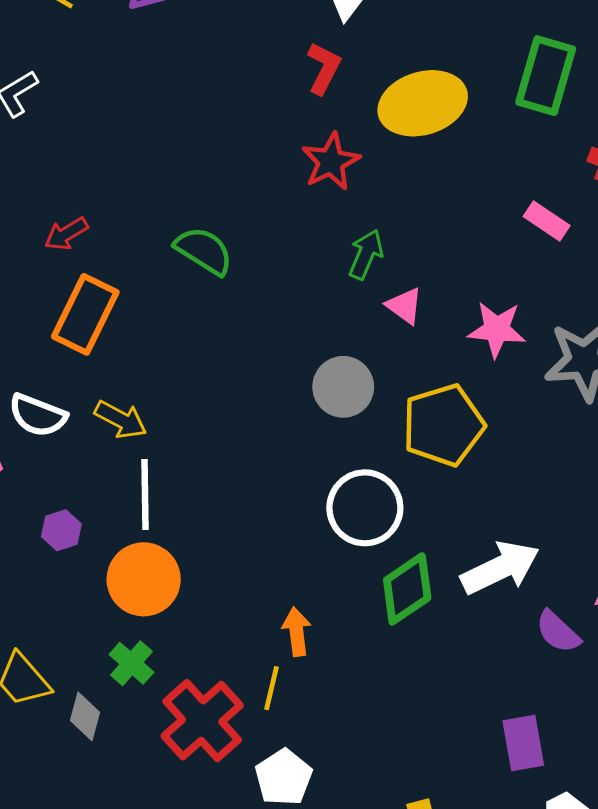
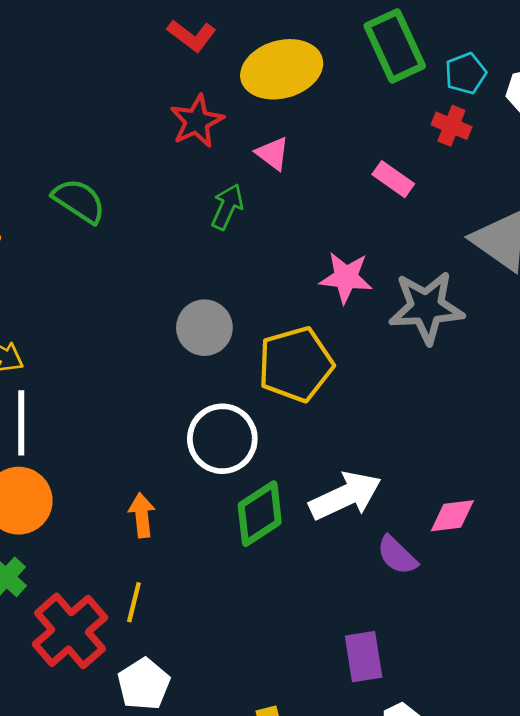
red L-shape: (324, 68) -> (192, 36), turned 99
green rectangle: (546, 76) -> (395, 46), turned -42
pink triangle: (405, 306) -> (273, 153), moved
orange arrow: (297, 632) -> (142, 515), moved

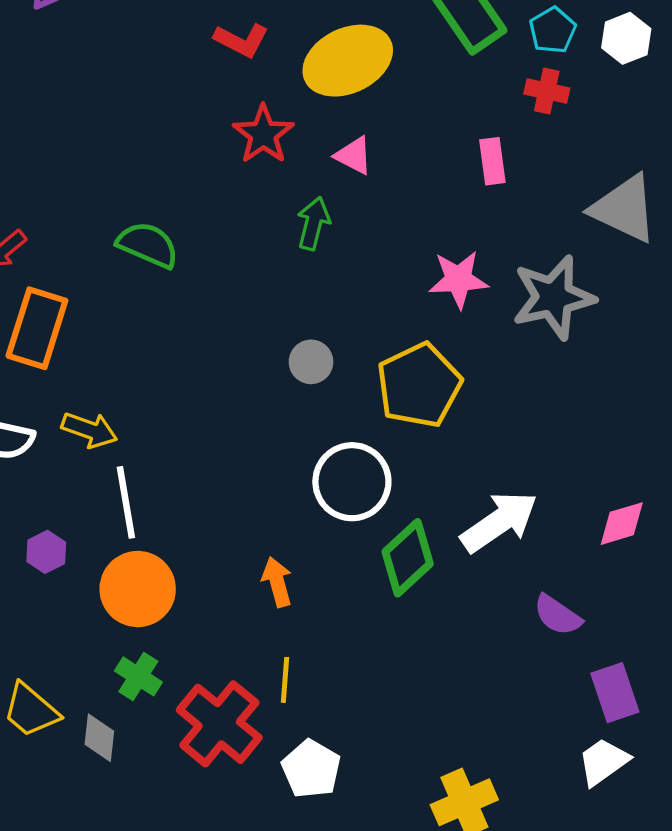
pink rectangle: (393, 179) -> (492, 161), turned 57
gray circle: (204, 328) -> (311, 362), size x0.7
purple semicircle: (397, 555) -> (558, 615), moved
purple rectangle: (364, 657) -> (615, 693), moved

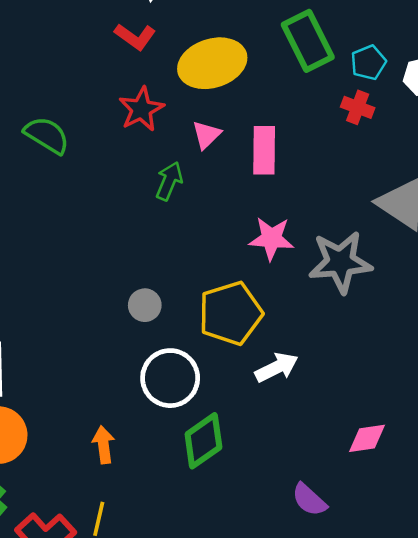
pink triangle: (354, 156) -> (206, 135), turned 40
pink rectangle: (492, 161) -> (264, 150), moved, size x1.4
green semicircle: (148, 245) -> (47, 135), moved
gray circle: (311, 362) -> (145, 305), moved
white arrow: (499, 522) -> (277, 367), moved, size x0.7

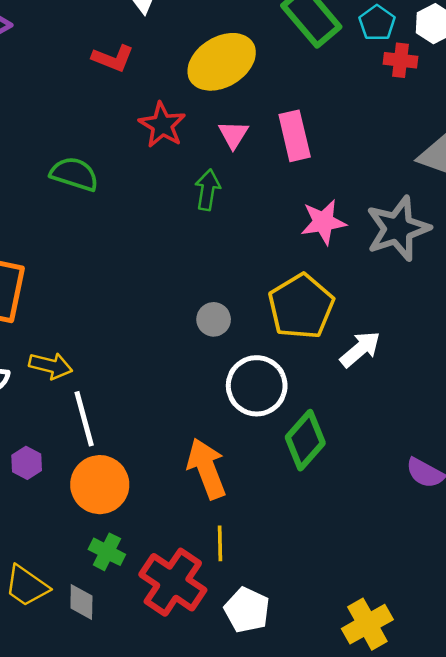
red L-shape: (135, 37) -> (113, 58), moved
red cross: (358, 107) -> (400, 60), moved
orange arrow: (104, 445) -> (207, 469), size x1.6

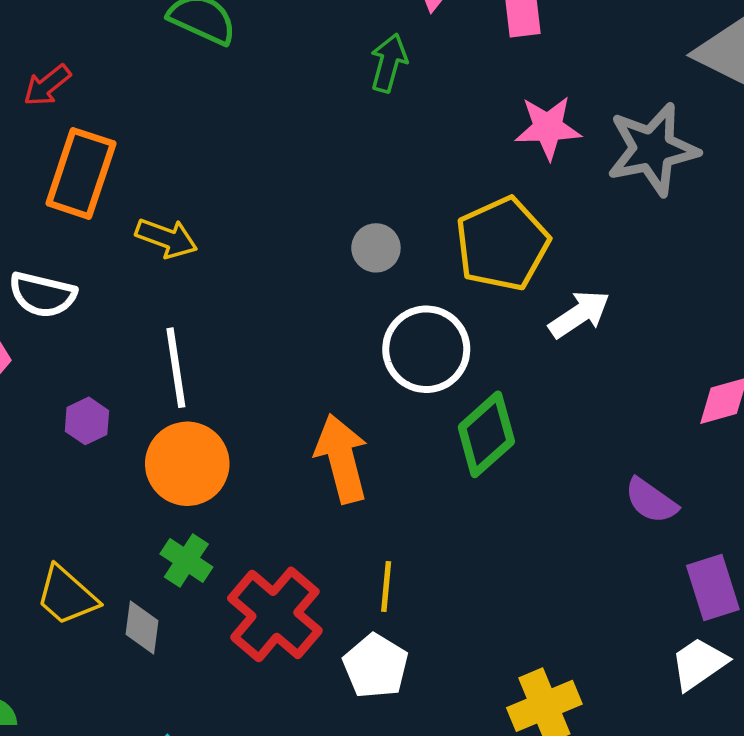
yellow arrow: (51, 366) -> (166, 238), moved
yellow line: (220, 543) -> (386, 587), moved

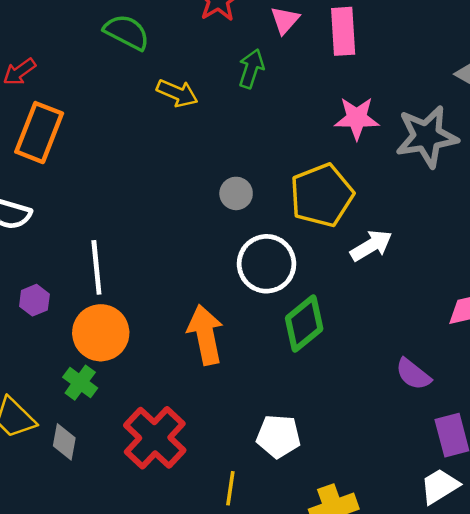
yellow arrow: (166, 238) -> (177, 93), moved
green cross: (186, 560) -> (80, 383), moved
yellow line: (386, 587) -> (230, 488), moved
white pentagon: (376, 666) -> (278, 436), moved, turned -30

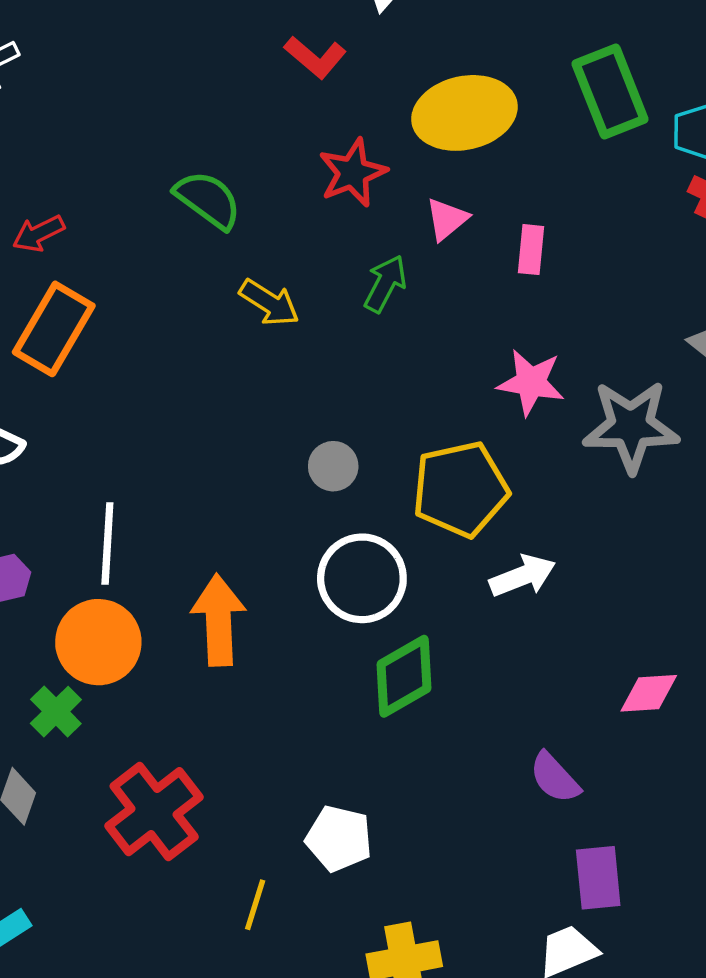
pink rectangle: (343, 31) -> (531, 250), size x0.7
orange arrow: (205, 335) -> (219, 620), moved

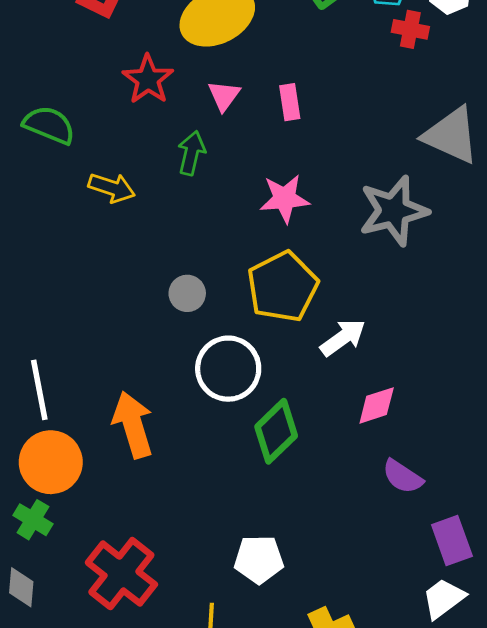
pink star: (531, 382) -> (285, 199), moved
pink diamond: (649, 693) -> (377, 405), moved

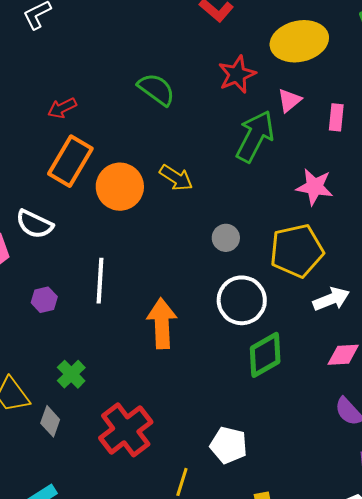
green arrow: (191, 153) -> (255, 136), size x1.6
yellow arrow: (112, 188) -> (176, 178), moved
orange circle: (51, 462) -> (120, 187), moved

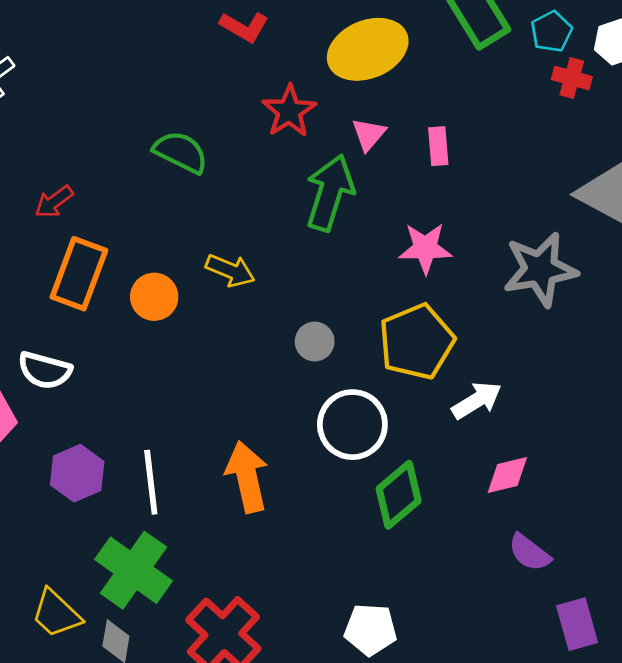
orange circle: (120, 187) -> (154, 297), size x0.7
white line: (100, 281) -> (151, 482), moved
purple hexagon: (44, 300) -> (77, 473), size x1.5
green cross: (71, 374) -> (133, 570), size x1.8

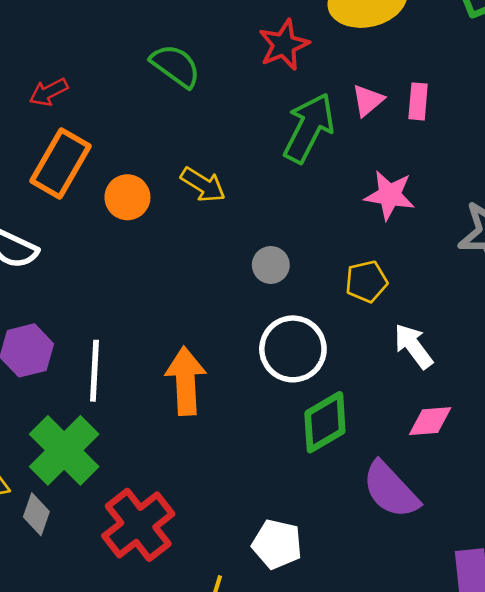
pink triangle: (369, 134) -> (368, 100), moved
yellow pentagon: (417, 342) -> (366, 281), size x0.6
white arrow: (477, 400) -> (413, 346), turned -105
purple semicircle: (529, 553) -> (391, 490), moved, size x1.5

